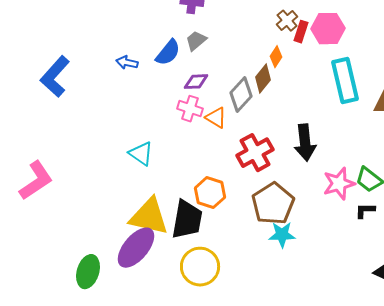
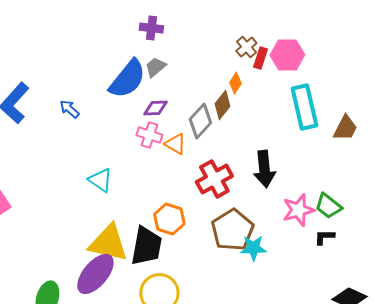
blue semicircle: (168, 53) -> (127, 79), size x1.5
blue arrow: (127, 63) -> (69, 109), moved, turned 30
cyan star: (282, 235) -> (253, 248), moved

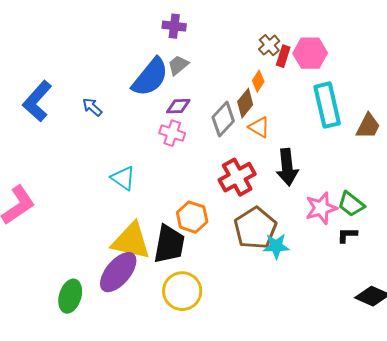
orange triangle: (175, 144) -> (259, 127), moved

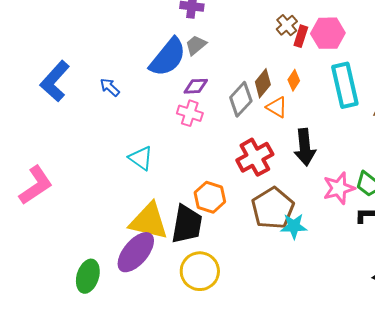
orange diamond: (258, 81) -> (294, 80), moved

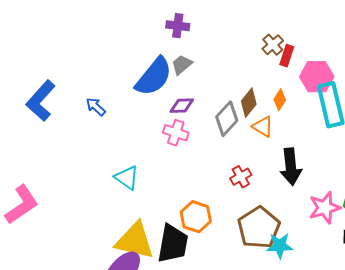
pink hexagon: (328, 33) -> (317, 77), moved
red cross: (255, 157) -> (241, 177), size x0.6

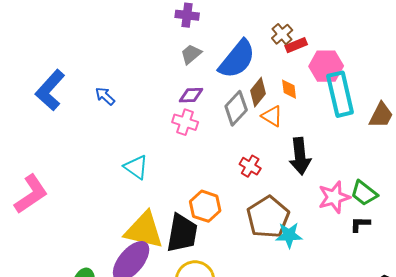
red rectangle: (287, 56) -> (296, 45), turned 50
blue semicircle: (154, 77) -> (237, 59), moved
orange diamond: (280, 100) -> (289, 89), turned -40
red cross: (241, 177) -> (250, 166), turned -30

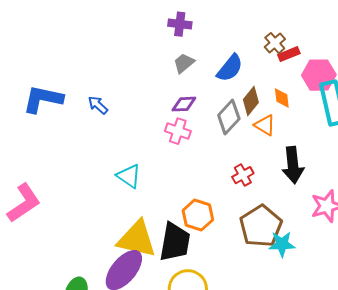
blue semicircle: (237, 59) -> (230, 68), size x0.7
blue L-shape: (50, 90) -> (43, 99), turned 60
red cross: (250, 166) -> (243, 175), turned 30

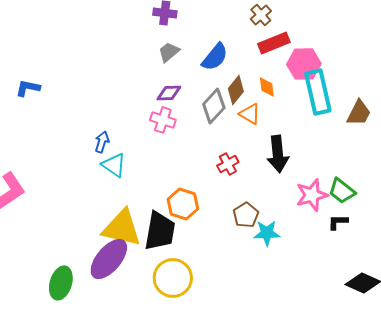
brown cross: (275, 43) -> (261, 15), moved
red rectangle: (289, 54) -> (274, 43), size x1.4
blue L-shape: (43, 99) -> (28, 88), size x0.6
blue arrow: (98, 105) -> (102, 142), moved, turned 65
brown pentagon: (261, 226) -> (246, 215), size x0.6

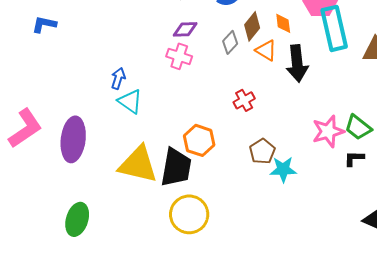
gray diamond: (214, 106) -> (230, 42), size x0.7
black arrow: (278, 154) -> (297, 63), moved
purple ellipse: (109, 259) -> (73, 139), moved, turned -33

